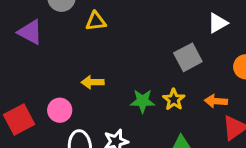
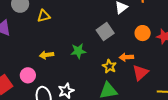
yellow star: (174, 99) -> (109, 66), moved
green star: (143, 101) -> (78, 51), moved

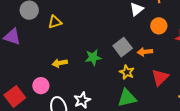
gray square: (105, 32) -> (123, 47), moved
orange circle: (143, 33) -> (159, 26), moved
orange arrow: (126, 57) -> (145, 52), moved

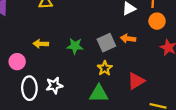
orange circle: (159, 26) -> (157, 21), moved
orange arrow: (145, 52) -> (128, 39), moved

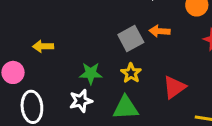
green star: (75, 46) -> (91, 73), moved
white star: (54, 85) -> (81, 101), moved

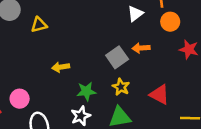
yellow arrow: (43, 46) -> (61, 67), moved
red triangle: (174, 87) -> (159, 95), turned -50

